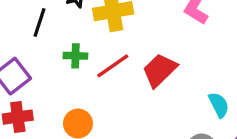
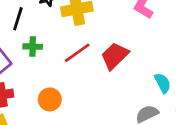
green cross: (75, 56) -> (33, 47), moved

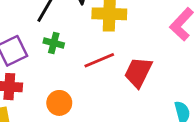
red trapezoid: (115, 56) -> (138, 72), turned -32

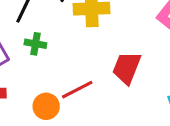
red line: (99, 60) -> (77, 90), moved

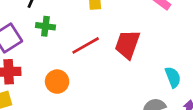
red line: (77, 90) -> (86, 45), moved

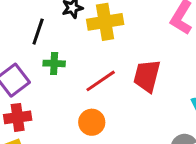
orange circle: (57, 82) -> (92, 122), moved

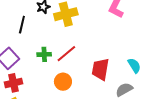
green cross: (54, 63) -> (44, 54), moved
red trapezoid: (147, 76) -> (100, 69), moved

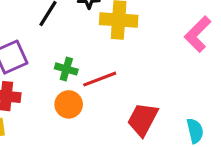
orange circle: (63, 82) -> (69, 104), moved

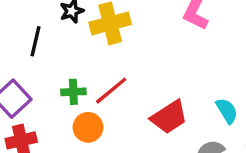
red trapezoid: (143, 119) -> (169, 117), turned -132

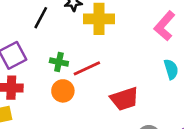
cyan semicircle: (227, 111) -> (171, 69), moved

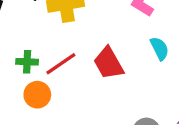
red trapezoid: (124, 99) -> (108, 63), moved, turned 88

